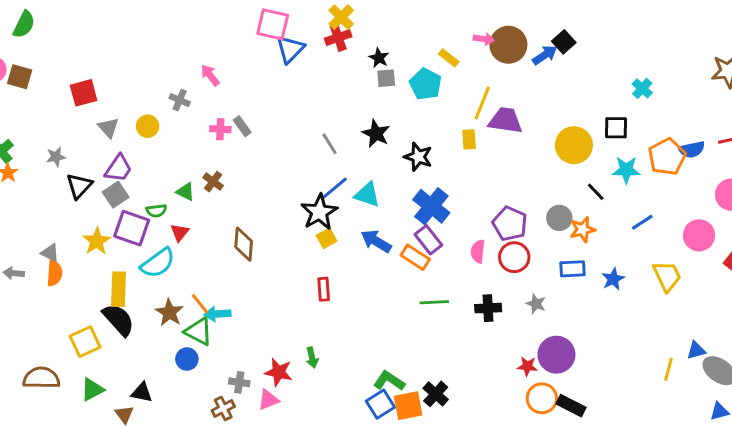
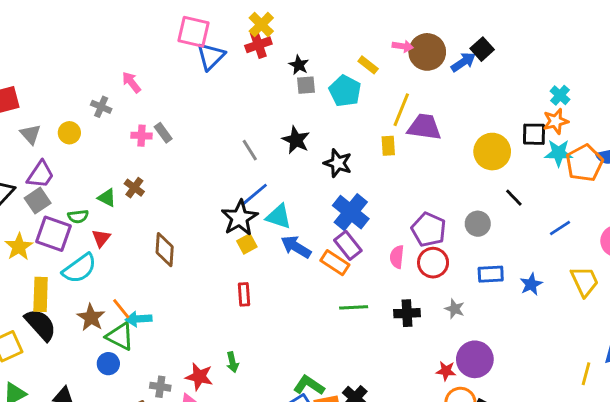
cyan star: (626, 170) -> (559, 153), moved
cyan triangle: (367, 195) -> (279, 216), moved
orange star: (583, 230) -> (556, 121), moved

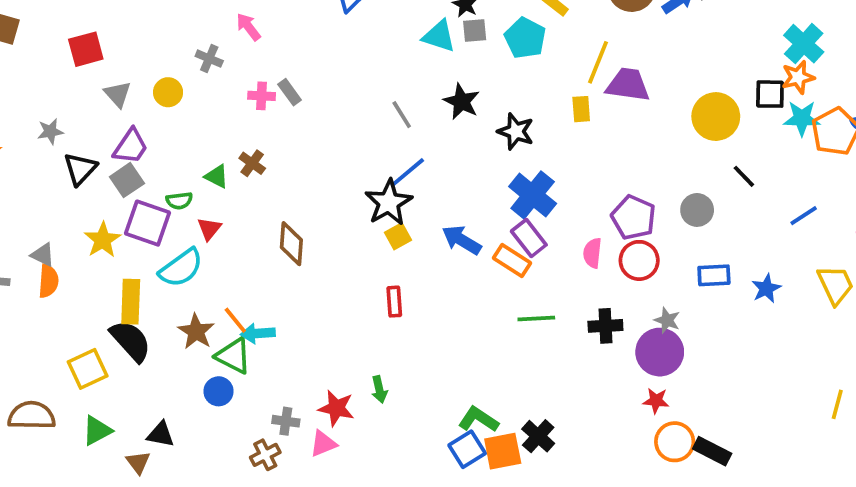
cyan cross: (560, 95) -> (804, 44), size x1.5
cyan triangle: (279, 216) -> (439, 36), moved
purple circle: (475, 359) -> (660, 352), moved

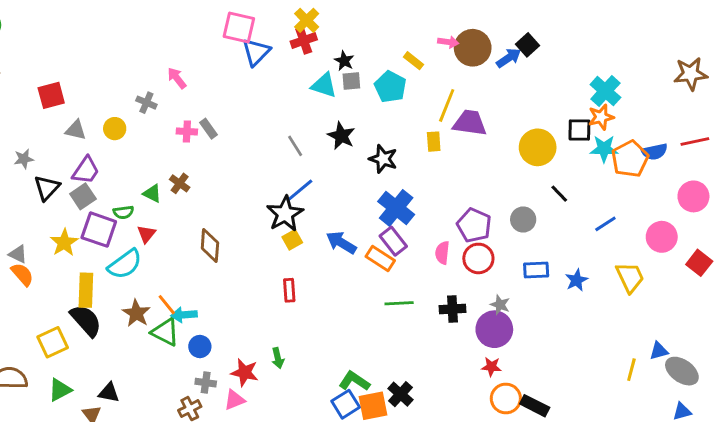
gray triangle: (118, 94) -> (76, 130), turned -35
orange semicircle: (48, 281) -> (22, 274), turned -45
blue circle: (219, 391) -> (200, 347), moved

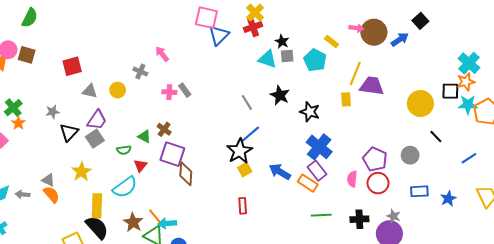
black square: (527, 45) -> (420, 21), moved
purple square: (99, 230) -> (172, 154), moved

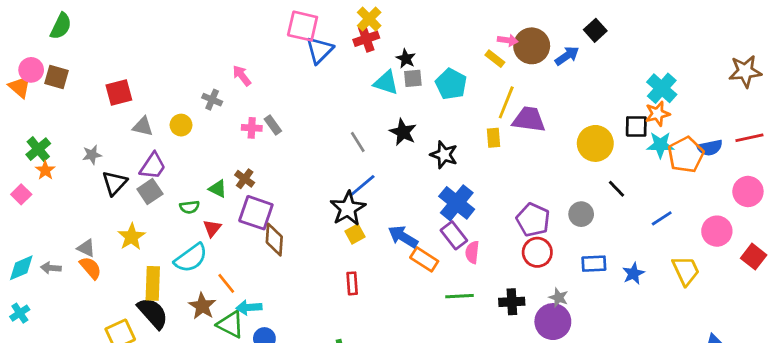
yellow rectangle: (332, 41) -> (495, 59), moved
pink semicircle: (352, 179) -> (472, 252), moved
orange rectangle: (308, 183) -> (424, 259), moved
orange line: (155, 216) -> (226, 283), moved

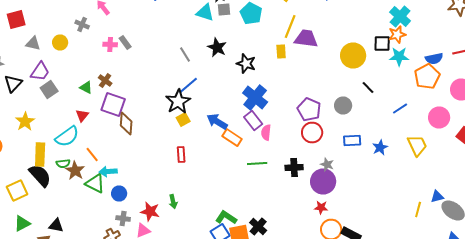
orange pentagon: (686, 155) -> (427, 76), moved
gray square: (150, 191) -> (49, 90), moved
green semicircle: (189, 207) -> (63, 164), moved

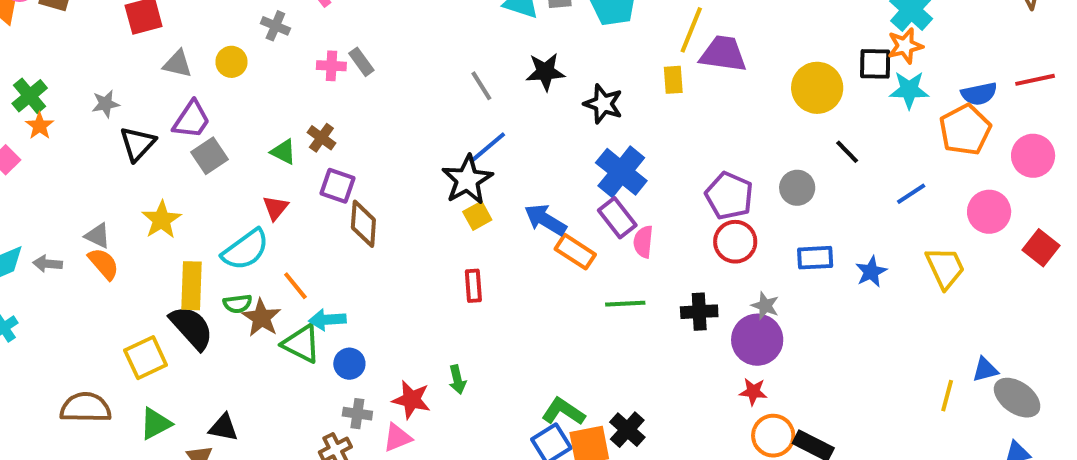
black star: (217, 48) -> (545, 72), turned -30
purple square: (113, 104) -> (337, 186), size x0.7

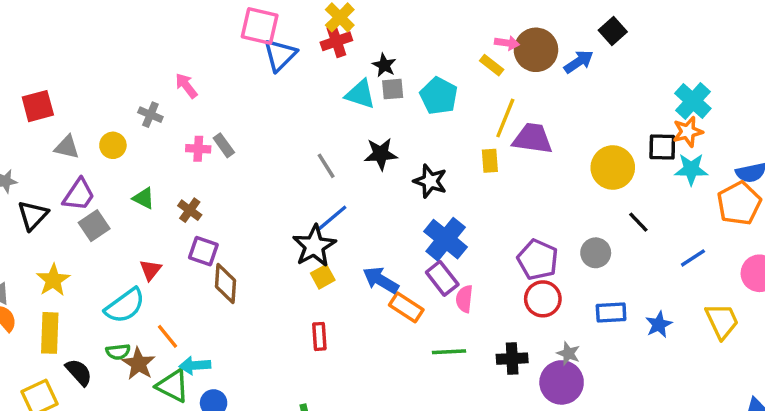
green triangle: (283, 152) -> (144, 198), moved
yellow rectangle: (192, 286) -> (50, 333), moved
black semicircle: (192, 328) -> (79, 372), size x0.7

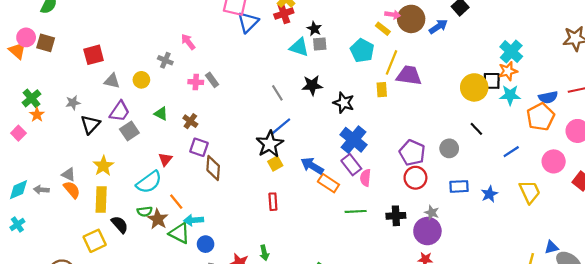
cyan pentagon: (439, 96) -> (362, 50), moved
yellow circle: (613, 168) -> (474, 87), moved

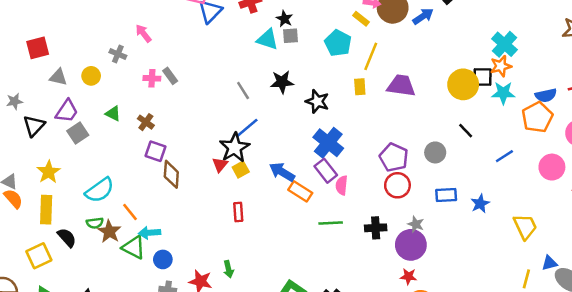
purple trapezoid: (409, 75) -> (401, 86), moved
red triangle: (165, 159) -> (220, 165), moved
yellow trapezoid: (530, 192) -> (525, 227), moved

